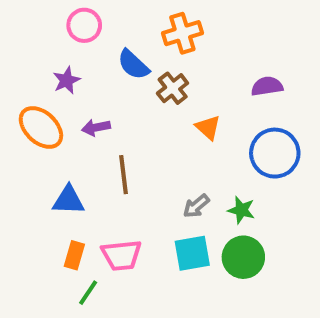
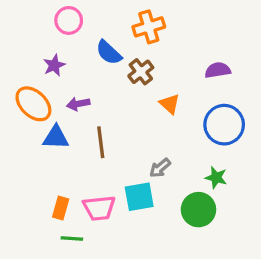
blue triangle: (68, 200) -> (56, 137), moved
green star: (241, 210) -> (216, 178), moved
cyan square: (192, 253) -> (139, 197), moved
green line: (88, 293) -> (72, 238), turned 60

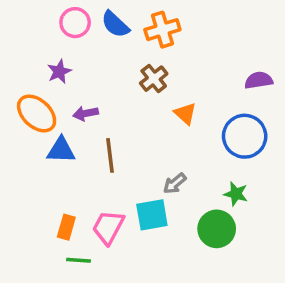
blue semicircle: (109, 53) -> (115, 24), moved
purple semicircle: (218, 70) -> (259, 80), moved
pink trapezoid: (99, 208) -> (108, 227), turned 124

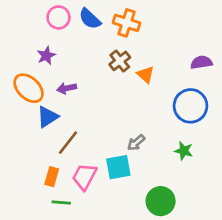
orange cross: (162, 30) -> (127, 23), turned 35
orange triangle: (185, 113) -> (146, 75), moved
blue triangle: (61, 150) -> (48, 117), turned -35
brown line: (110, 155) -> (68, 143), moved, turned 45
green circle: (217, 229) -> (161, 201), moved

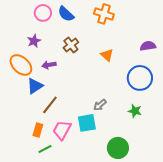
orange cross: (127, 23) -> (104, 14), moved
brown cross: (120, 61) -> (71, 45), moved
green line: (61, 202) -> (45, 149), turned -32

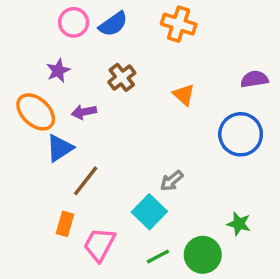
blue semicircle: (66, 14) -> (113, 24), turned -78
green star: (135, 111) -> (239, 224), moved
cyan square: (87, 123) -> (149, 212), turned -36
pink trapezoid: (62, 130) -> (99, 244), moved
green line: (45, 149) -> (158, 257), moved

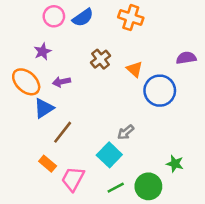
brown cross: (122, 77) -> (101, 59), moved
blue circle: (241, 134) -> (160, 91), moved
orange rectangle: (65, 224) -> (48, 164), turned -66

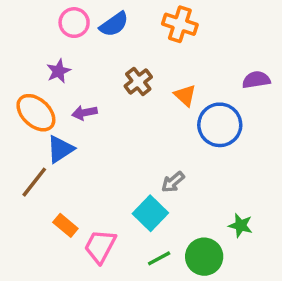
brown line: (63, 132) -> (34, 182), moved

